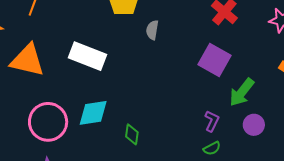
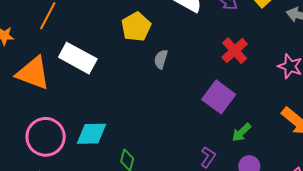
white rectangle: (88, 56) -> (78, 58), moved
green arrow: (242, 92) -> (241, 132), size x0.7

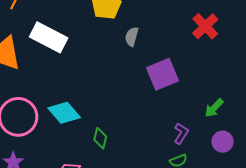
purple square: (219, 97) -> (162, 74), moved, turned 32
cyan diamond: (91, 134) -> (64, 113), turned 52

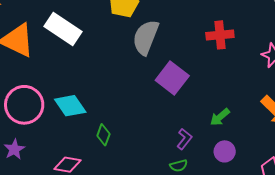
red cross: (205, 26) -> (220, 35), turned 32
gray semicircle: (132, 37) -> (146, 37), size x1.8
purple square: (162, 74) -> (172, 78), turned -36

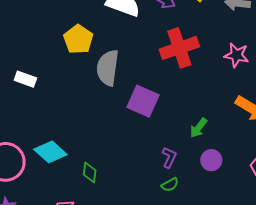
white rectangle: (63, 29) -> (25, 79), size x0.6
red cross: (220, 35) -> (179, 48), size x1.4

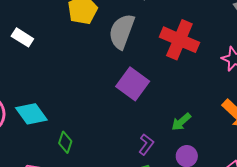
red cross: (179, 48) -> (179, 40), turned 30
gray semicircle: (108, 68) -> (122, 31), moved

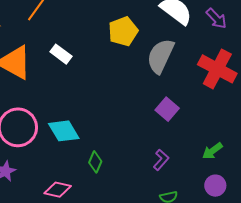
purple square: (133, 84) -> (167, 109), size x0.7
purple L-shape: (146, 144) -> (161, 160), moved

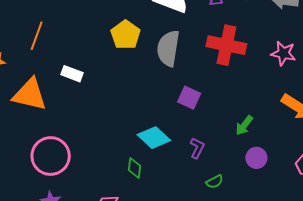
cyan diamond: (64, 131) -> (154, 138), moved

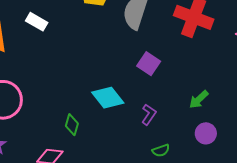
green diamond: (134, 168) -> (72, 125), moved

